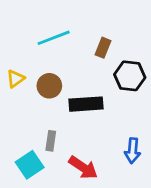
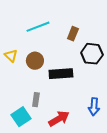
yellow triangle: (16, 79) -> (11, 56), turned -40
red arrow: (83, 168) -> (59, 119), turned -65

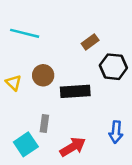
cyan line: (38, 27) -> (25, 33), moved, turned 35
brown rectangle: (73, 34) -> (90, 42), turned 32
yellow triangle: (11, 56) -> (13, 83), moved

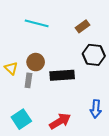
cyan line: (25, 33) -> (37, 23), moved
brown rectangle: (90, 42) -> (82, 26), moved
gray rectangle: (44, 123) -> (28, 80), moved

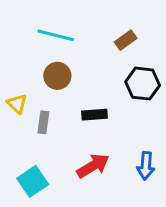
brown circle: (36, 62) -> (57, 76), moved
black rectangle: (62, 75) -> (95, 115), size x0.7
red arrow: (60, 121) -> (93, 166), moved

